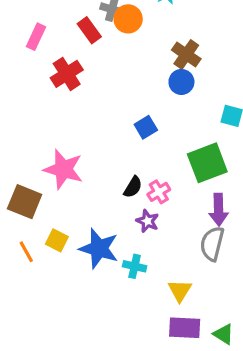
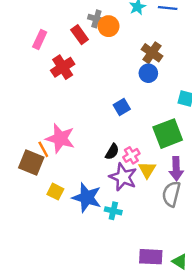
purple star: (147, 221) -> (123, 177), size x1.6
orange line: (26, 252) -> (43, 149), moved
yellow triangle: (180, 291) -> (147, 170), moved

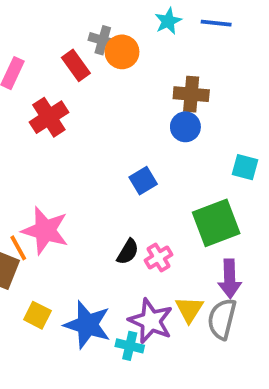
brown cross: (152, 53) -> (191, 94), turned -30
yellow triangle: (147, 170) -> (189, 309), moved
purple star: (123, 177) -> (151, 321), moved

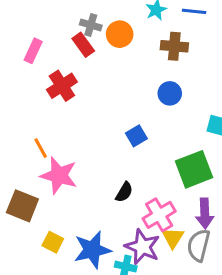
gray cross: (103, 40) -> (91, 25), moved
brown cross: (191, 94) -> (174, 46), moved
orange line: (18, 248) -> (41, 148), moved
pink cross: (159, 257) -> (159, 215), moved, size x1.5
blue star: (87, 325) -> (92, 250), turned -30

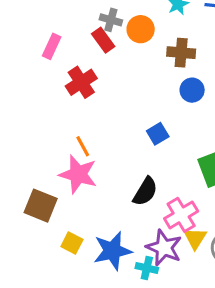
brown cross: (174, 46) -> (181, 53), moved
orange line: (41, 148) -> (83, 146), moved
black semicircle: (124, 192) -> (145, 192), size x1.4

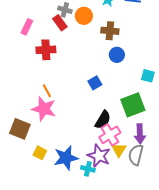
red cross: (81, 82) -> (46, 50), turned 30
black semicircle: (145, 192) -> (103, 120), moved

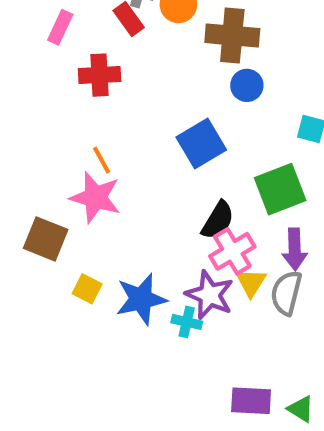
brown cross: (110, 31) -> (232, 36), size x1.4
blue square: (95, 83) -> (201, 143), size x1.6

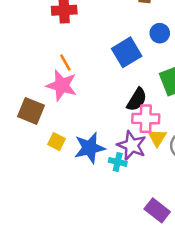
blue circle: (247, 85) -> (160, 33), moved
pink cross: (232, 251) -> (146, 119), turned 32
purple rectangle: (251, 401) -> (157, 210), turned 35

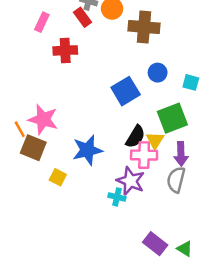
orange line: (65, 63) -> (20, 129), moved
pink star: (62, 85) -> (43, 119), moved
yellow triangle: (157, 138) -> (155, 140), moved
blue star: (90, 148) -> (87, 150), moved

